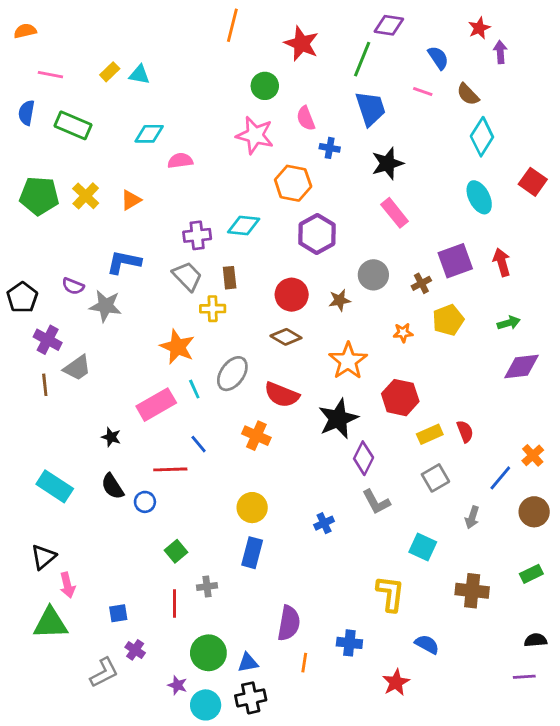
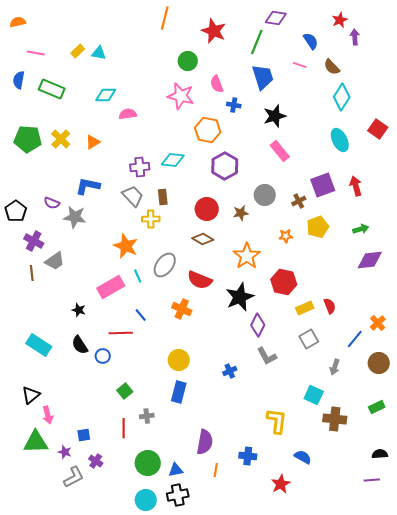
cyan square: (423, 547) -> (314, 395), moved
purple star: (177, 685) -> (65, 452), moved

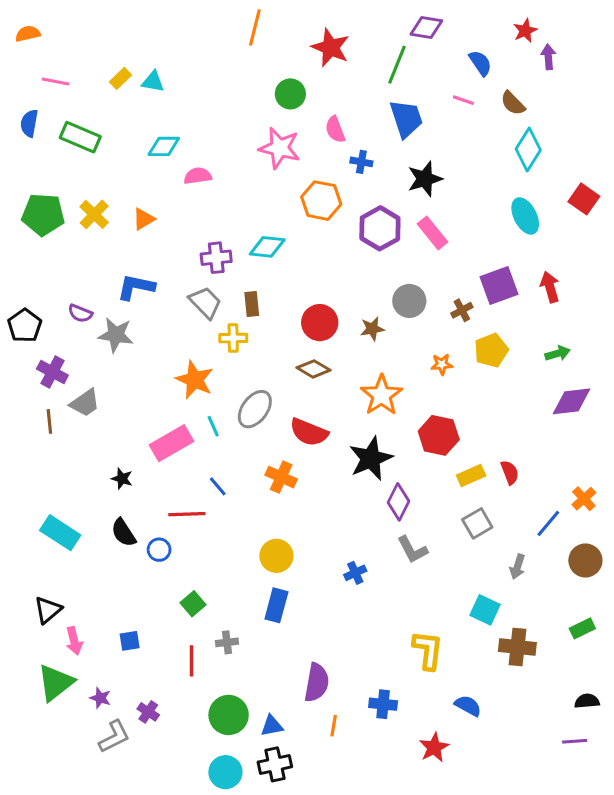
purple hexagon: (225, 166) -> (380, 228), moved
blue square: (84, 435) -> (130, 641), moved
green triangle: (36, 442) -> (56, 683), turned -36

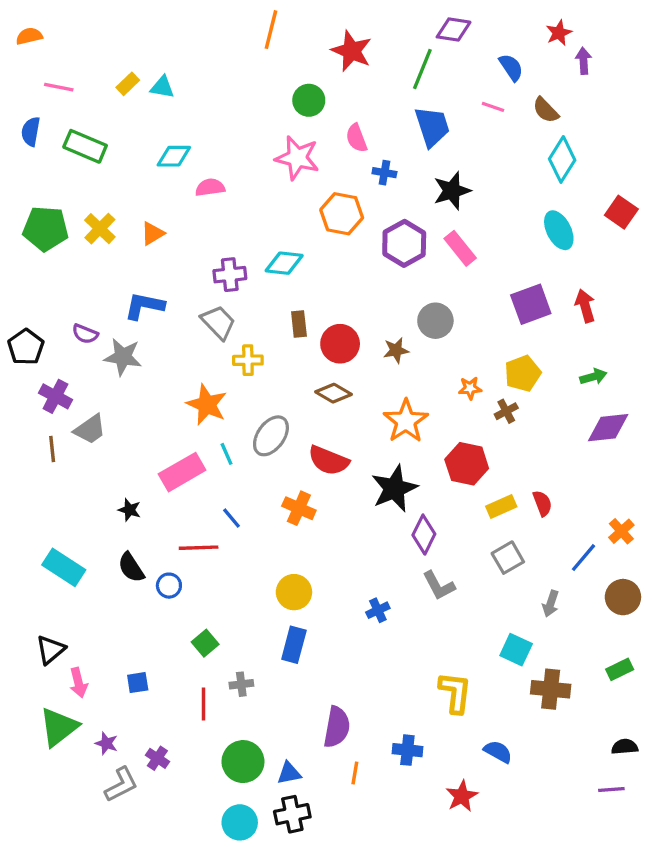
brown rectangle: (252, 304) -> (299, 324), moved
brown cross: (462, 310) -> (506, 411), moved

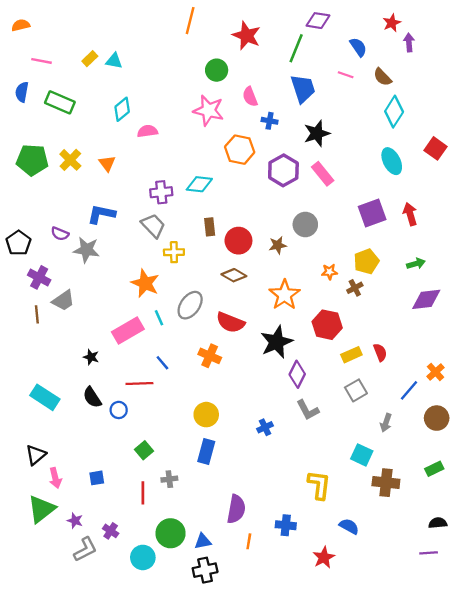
cyan diamond: (174, 156) -> (122, 109), turned -40
orange triangle: (153, 234) -> (107, 163), turned -36
cyan circle: (240, 822) -> (143, 557), moved

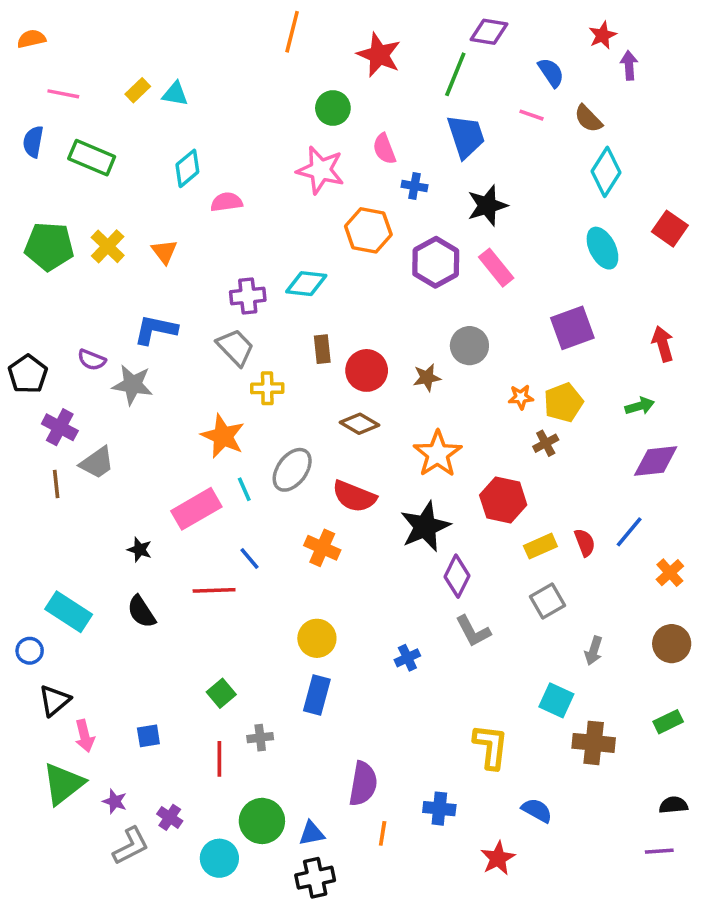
red arrow: (410, 214) -> (663, 344), moved
orange star: (329, 272) -> (521, 397), moved
blue line: (409, 390) -> (629, 532), moved
blue circle: (119, 410) -> (30, 651), moved

